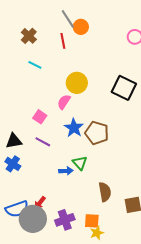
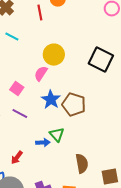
red arrow: (40, 203) -> (17, 158), moved

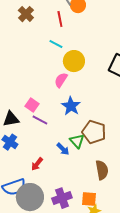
cyan line: (12, 37) -> (56, 44), moved
pink square: (17, 89) -> (32, 105), moved
brown pentagon: (74, 105) -> (94, 132), moved
blue arrow: (43, 143) -> (63, 149), turned 48

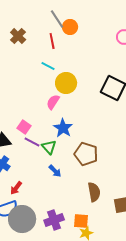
green triangle: (77, 141) -> (49, 147), moved
red arrow: (37, 164) -> (16, 188), moved

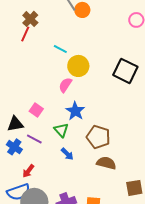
red line: (52, 41) -> (25, 34), moved, turned 35
purple line: (32, 142) -> (34, 139), moved
brown semicircle: (94, 192) -> (106, 163), moved, turned -66

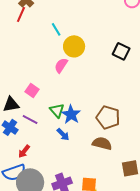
cyan line: (60, 49) -> (56, 29), turned 32
black square: (125, 71) -> (121, 51), size x0.7
blue star: (75, 111) -> (71, 114), moved
brown pentagon: (98, 137) -> (108, 117), moved

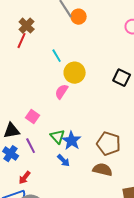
purple line: (30, 119) -> (31, 146), turned 35

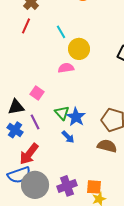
red line: (22, 41) -> (26, 26), moved
pink semicircle: (62, 92) -> (66, 68), turned 49
red arrow: (25, 178) -> (29, 154), size x1.6

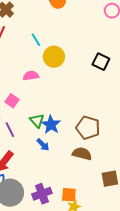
pink semicircle: (66, 68) -> (31, 76), moved

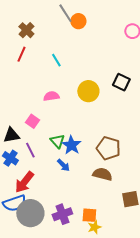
yellow circle: (54, 57) -> (88, 91), moved

